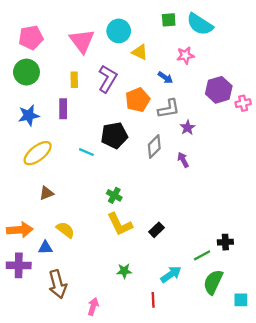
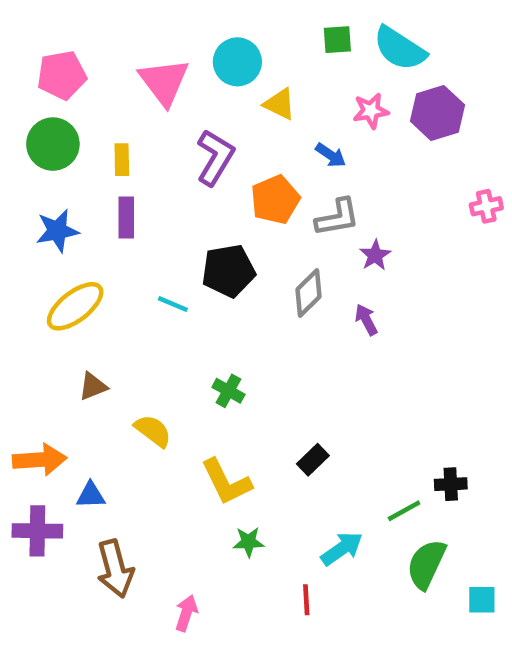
yellow rectangle: (74, 80) -> (122, 160), moved
purple hexagon: (219, 90) -> (437, 113), moved
yellow L-shape: (120, 224) -> (226, 482), moved
yellow semicircle: (65, 230) -> (153, 431), moved

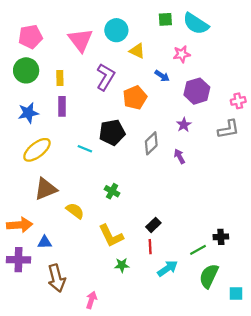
purple hexagon: (437, 113) -> (197, 91), moved
gray L-shape: (337, 217) -> (228, 129), moved
brown triangle: (93, 386) -> (46, 189), size x1.6
red line: (306, 600) -> (150, 247), moved

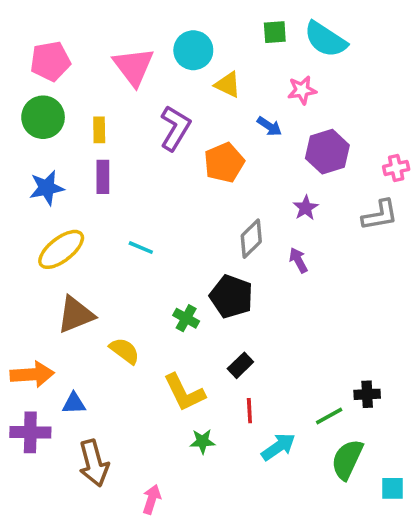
black pentagon: (112, 132) -> (231, 296), moved, turned 30
black rectangle: (153, 225) -> (240, 365), moved

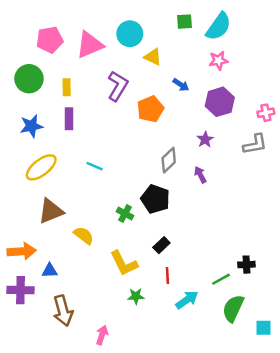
cyan semicircle: (326, 39) -> (219, 26), turned -88
pink pentagon: (50, 61) -> (50, 40), moved
pink triangle: (134, 67) -> (90, 45), turned 44
pink star: (302, 90) -> (219, 60), moved

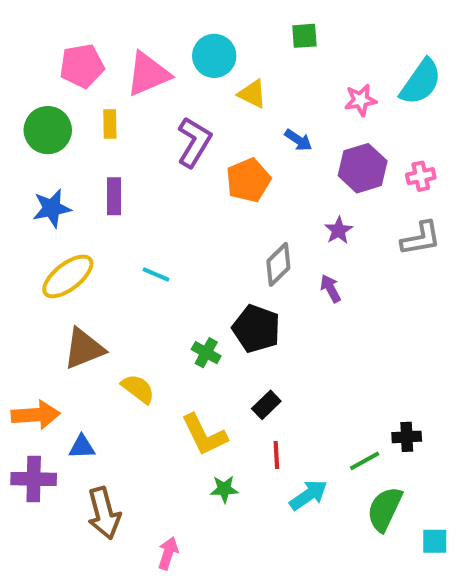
cyan semicircle: (219, 26) -> (421, 82), moved
yellow rectangle: (67, 87) -> (110, 124), moved
pink cross: (266, 113) -> (421, 176), moved

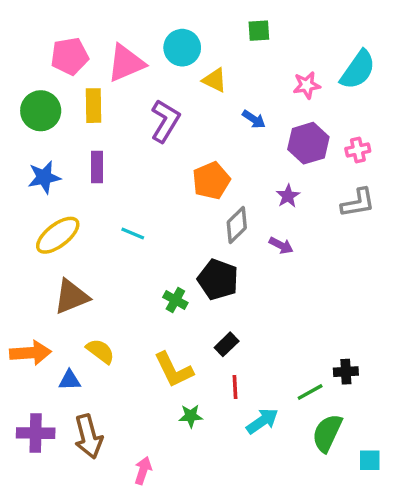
yellow rectangle: (110, 124) -> (94, 106), size x1.4
orange pentagon: (248, 180) -> (211, 181), moved
purple arrow: (331, 288) -> (281, 245), turned 145
yellow semicircle: (138, 389) -> (100, 351), moved
purple cross: (34, 479) -> (36, 433), moved

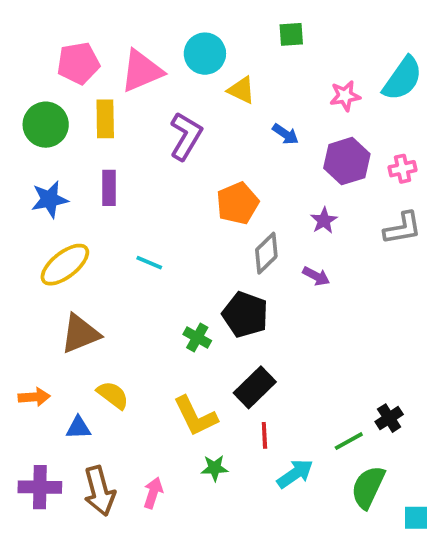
black rectangle: (227, 344) -> (255, 387), size x1.5
orange arrow: (30, 353) -> (34, 397), size x0.7
black cross: (346, 372) -> (389, 418), turned -30
pink arrow: (143, 471) -> (153, 493), moved

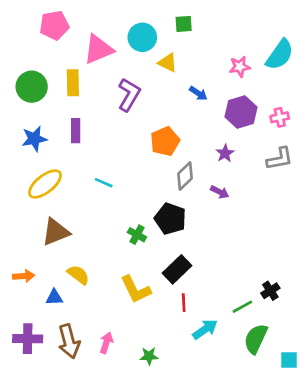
green square: (291, 34) -> (184, 24), moved
pink pentagon: (78, 63) -> (54, 25), moved
green star: (215, 468) -> (149, 356), moved

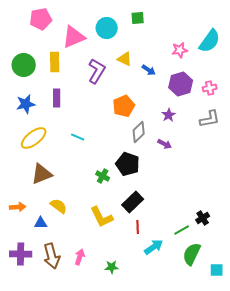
yellow triangle: (168, 63) -> (125, 59), moved

